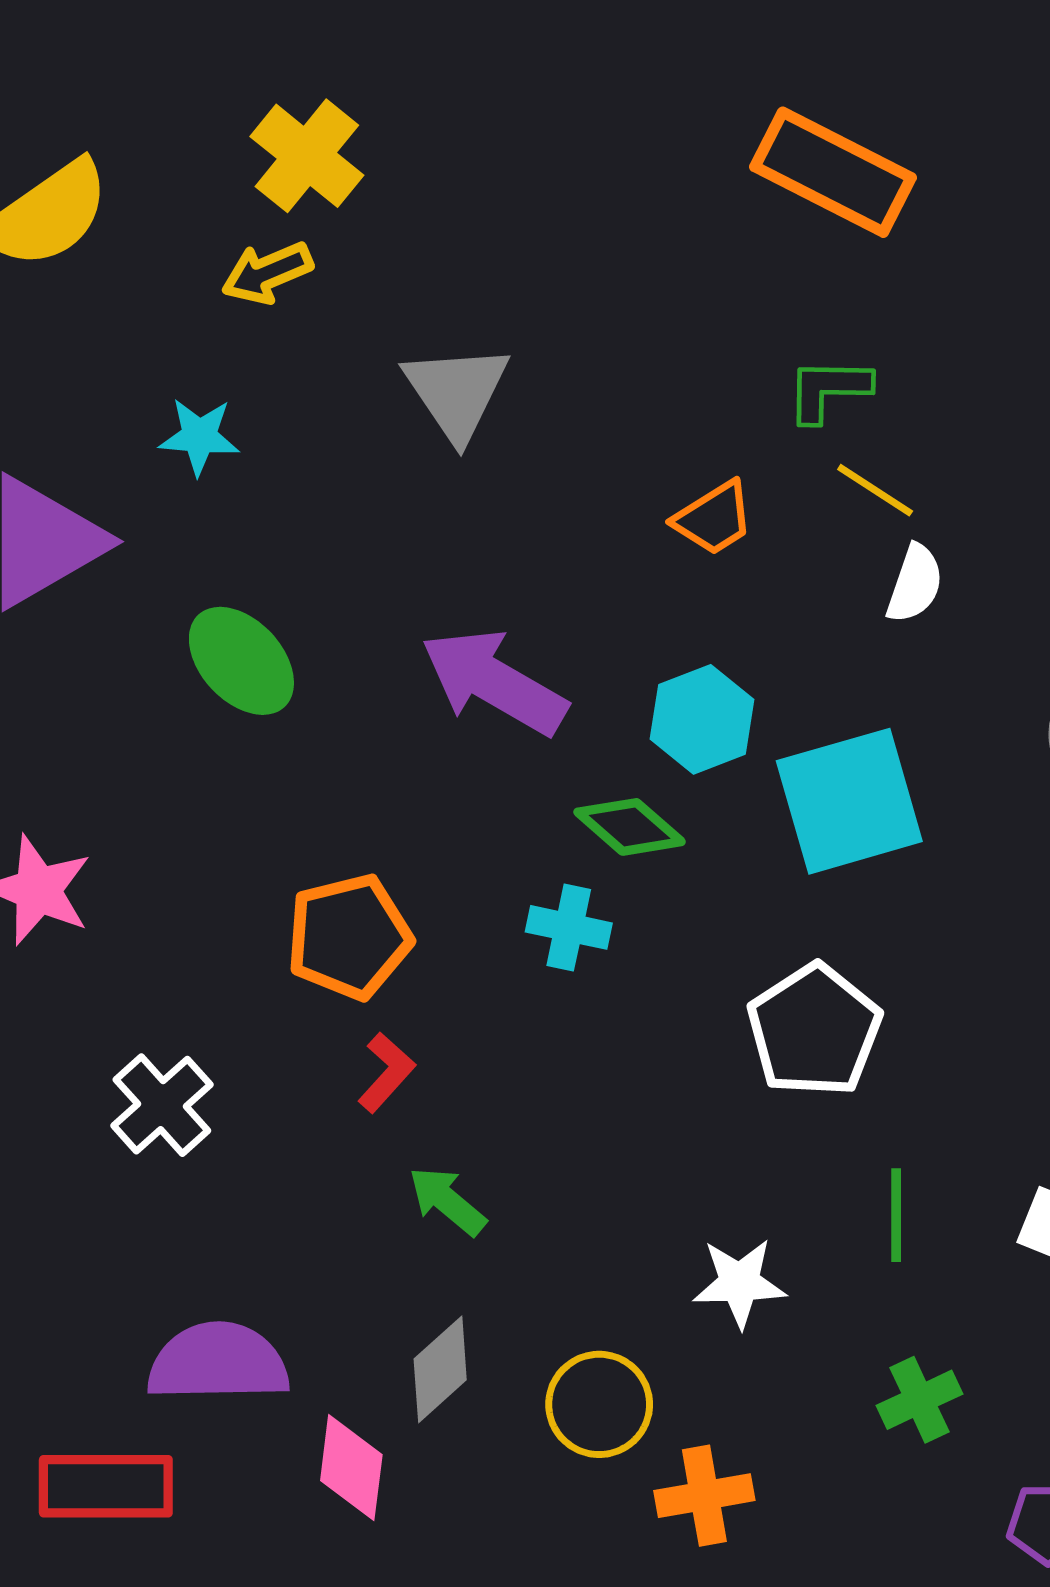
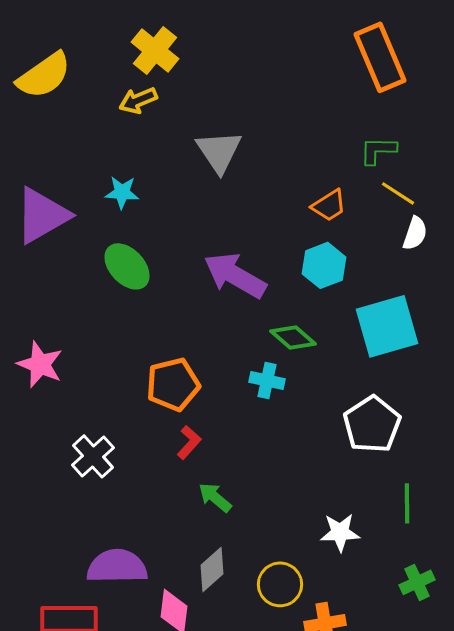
orange rectangle: (833, 172) -> (380, 57), turned 40
cyan star: (199, 436) -> (122, 192), moved
cyan hexagon: (702, 719) -> (324, 265), moved

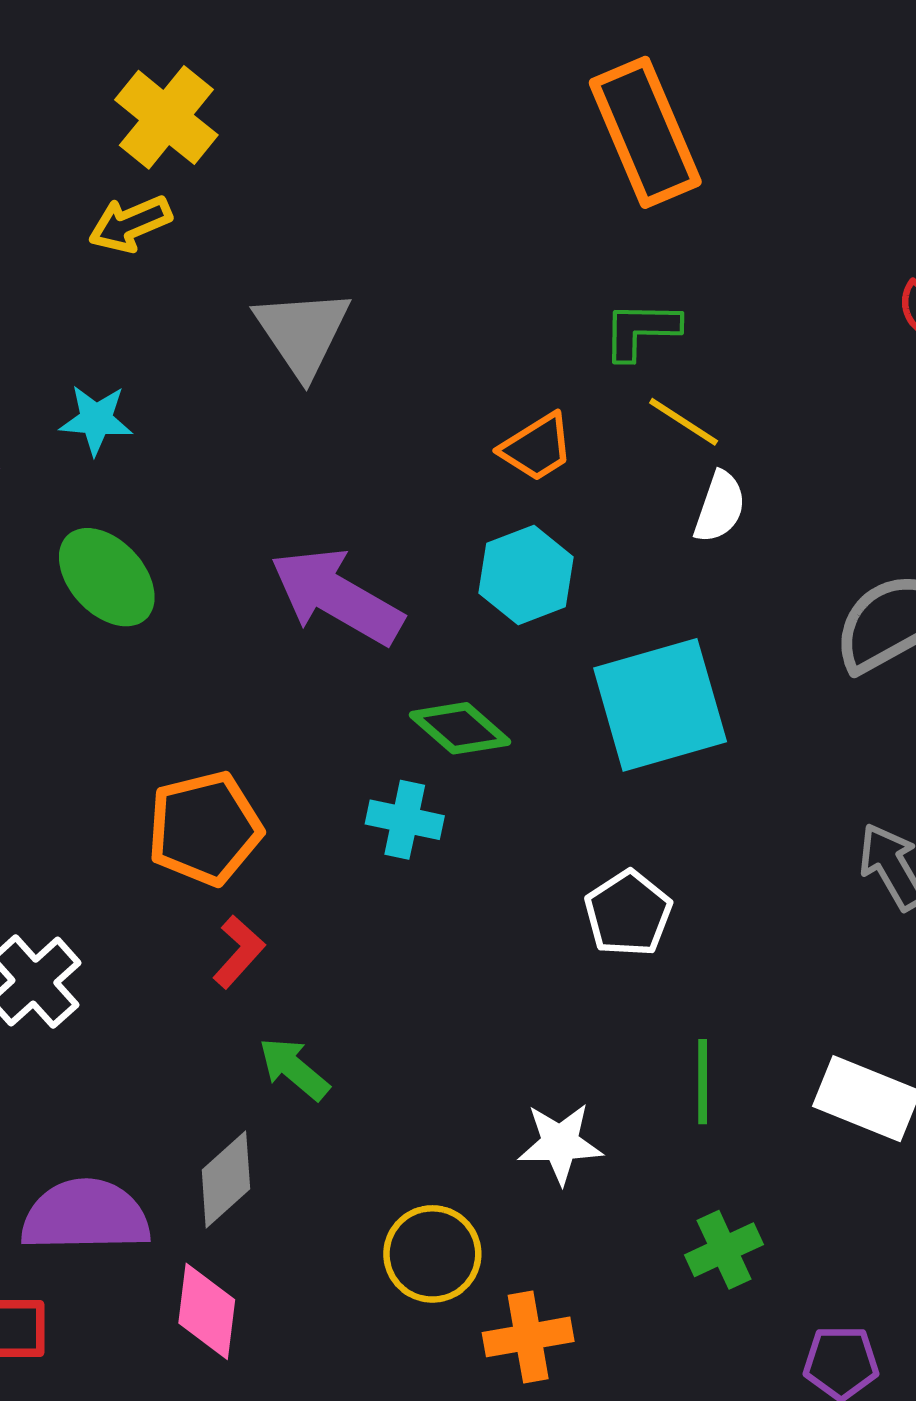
white pentagon: (372, 424) -> (628, 913), size x0.7
gray diamond: (212, 569) -> (226, 1179), moved

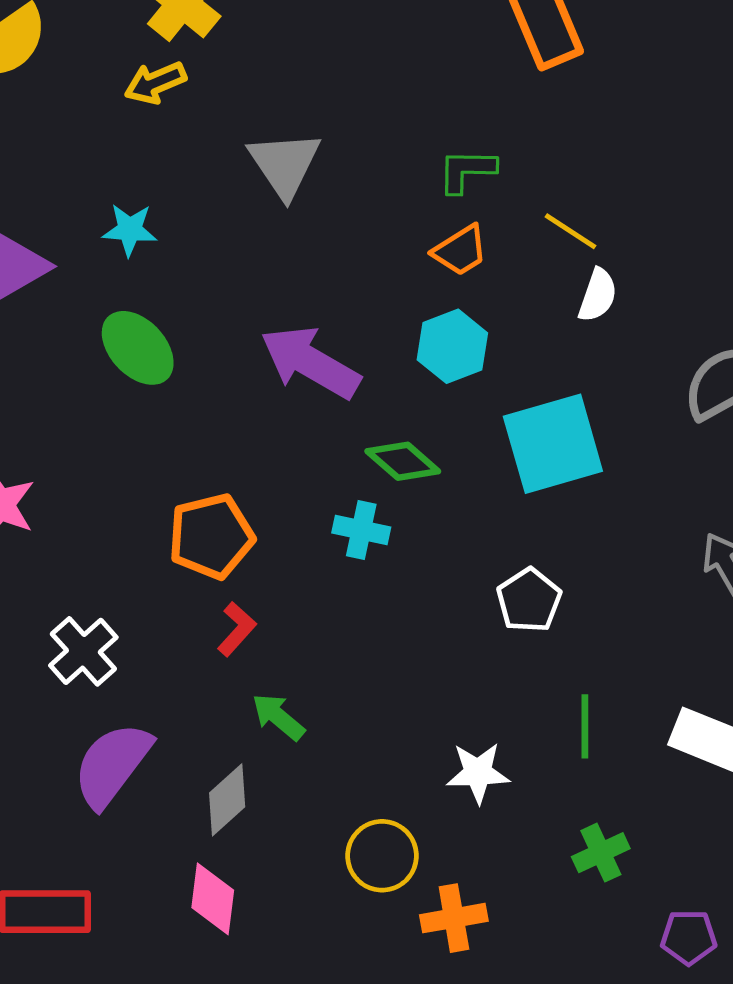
green L-shape: (641, 330) -> (467, 171), moved
purple semicircle: (85, 1216) -> (112, 765), moved, turned -52

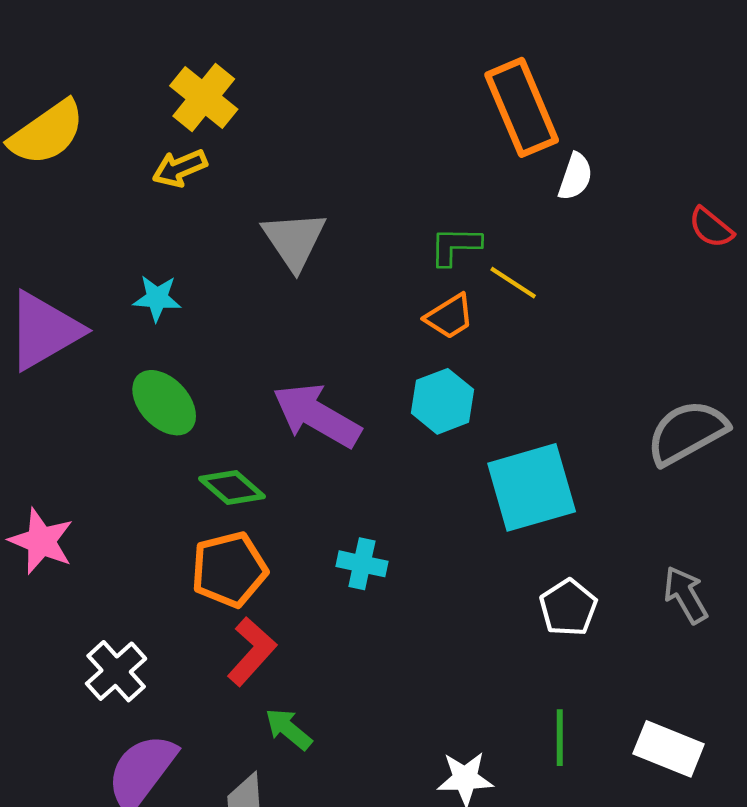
yellow line: (570, 231) -> (513, 283), moved
white semicircle: (598, 295) -> (575, 177), moved
green diamond: (403, 461) -> (232, 487), moved
white pentagon: (529, 600) -> (568, 608), moved
red L-shape: (237, 629) -> (252, 651), size x1.4

